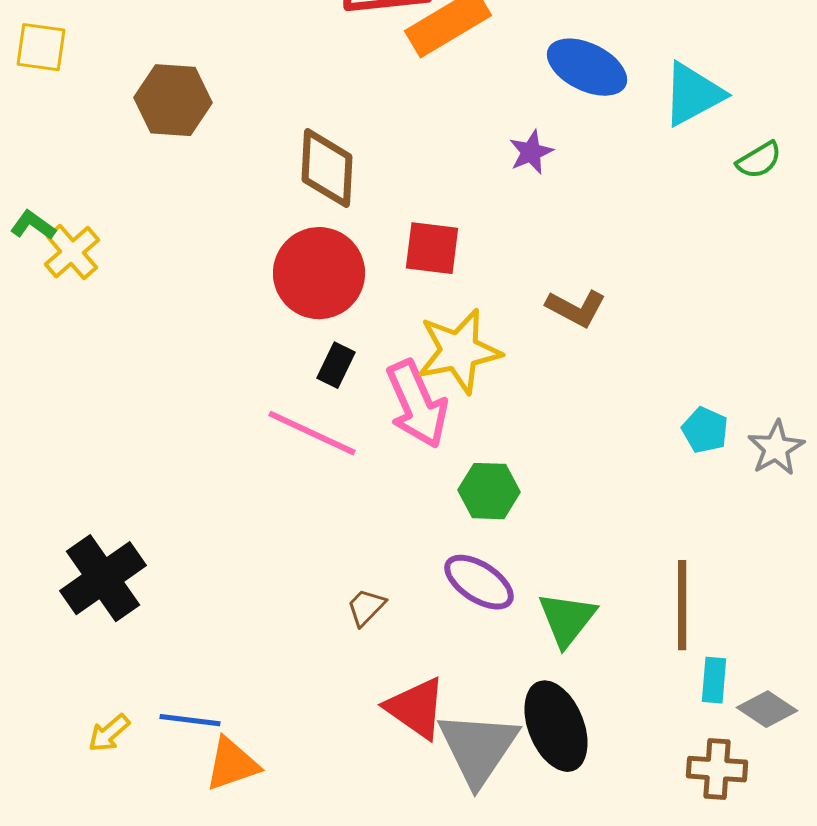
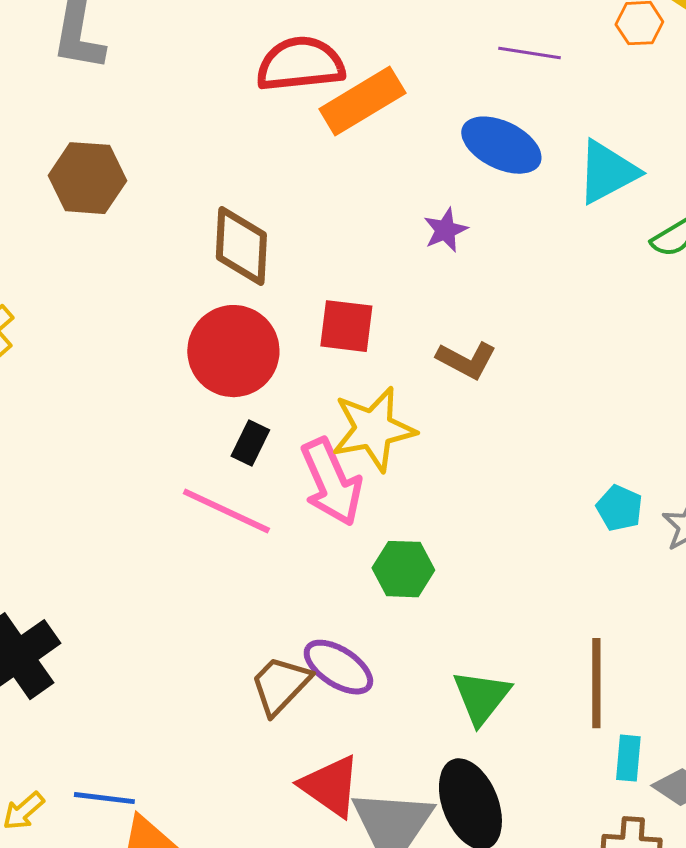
brown L-shape: (576, 308) -> (466, 360), moved
purple ellipse: (479, 582) -> (338, 667), moved
brown trapezoid: (366, 607) -> (280, 685), size x1.6

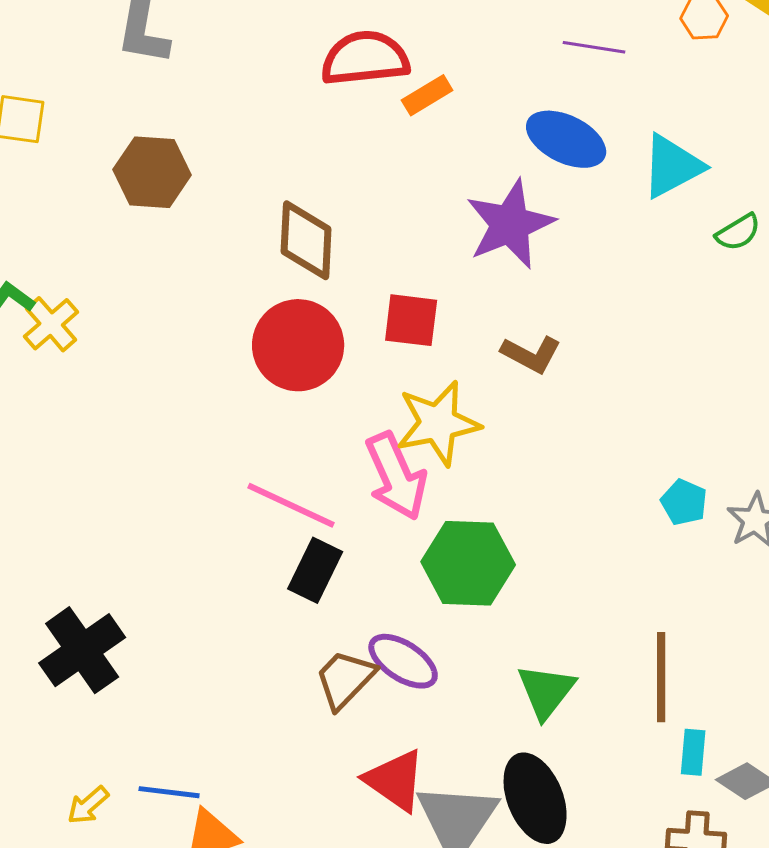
orange rectangle: (362, 101) -> (427, 95), size x0.6
purple star: (445, 230) -> (510, 224), size x2.0
black rectangle: (250, 443) -> (315, 570), moved, size x1.4
green hexagon: (403, 569) -> (468, 563), size x1.5

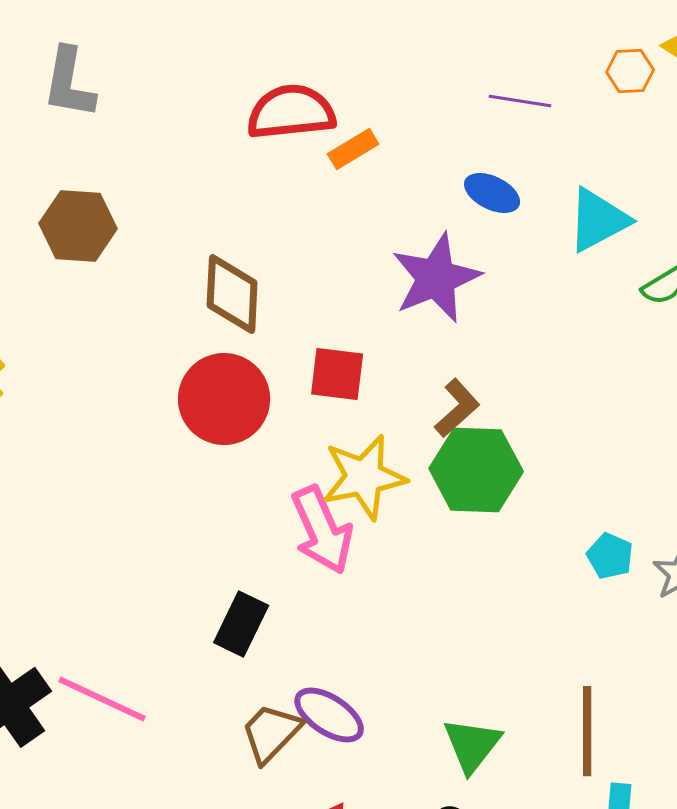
blue ellipse: (566, 139) -> (492, 193), size x0.7
brown L-shape: (531, 354) -> (457, 408), turned -70
pink line: (291, 505) -> (102, 699), moved
green hexagon: (468, 563) -> (476, 470), moved

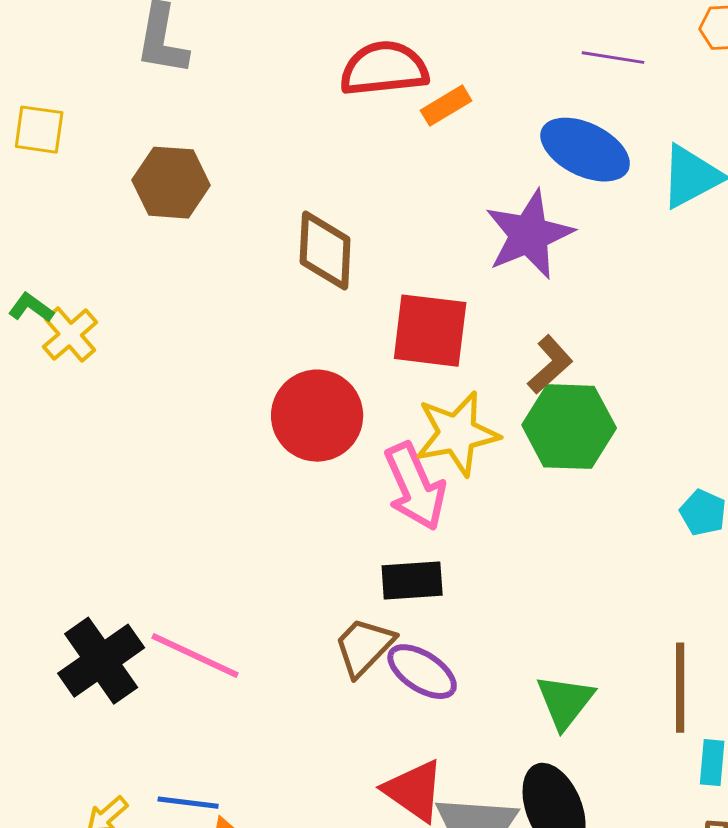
blue ellipse: (492, 193) -> (585, 150), size x1.6
red square: (337, 374) -> (430, 331), size x1.4
red circle: (224, 399) -> (317, 416), moved
black rectangle: (241, 624) -> (412, 581), moved, turned 60
brown trapezoid: (271, 733) -> (364, 647), moved

